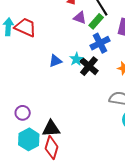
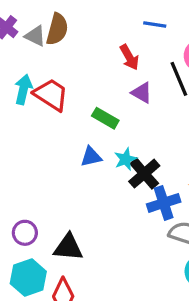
green rectangle: (96, 21) -> (105, 118), moved, turned 70
blue cross: (100, 43) -> (164, 203), moved
black triangle: (51, 129) -> (68, 247), moved

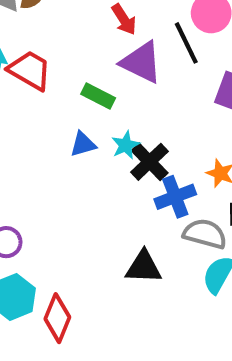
purple triangle: (142, 93) -> (141, 62), size x1.6
black triangle: (68, 247) -> (143, 267), moved

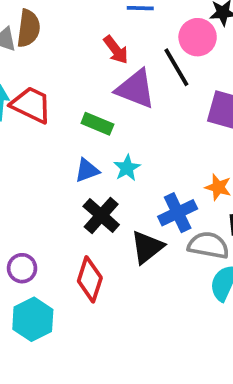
black cross: (150, 162) -> (101, 215), moved
black triangle: (143, 267) -> (147, 247), moved, turned -36
red diamond: (57, 318) -> (90, 279), moved

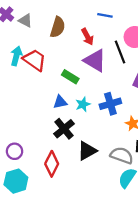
brown semicircle: (28, 28) -> (58, 27), moved
blue cross: (178, 213) -> (110, 104), moved

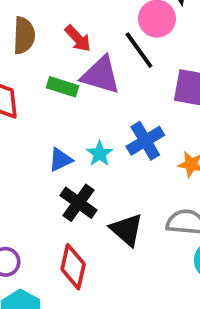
green rectangle: (70, 77) -> (62, 87), moved
black triangle: (87, 151) -> (127, 230), turned -35

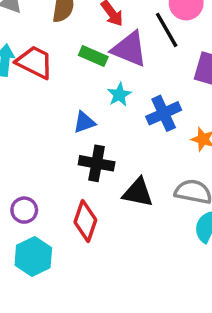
cyan star: (100, 154) -> (119, 95), moved
black cross: (78, 203) -> (97, 163), turned -32
black triangle: (127, 230) -> (138, 193), turned -36

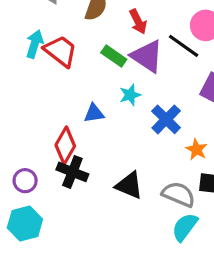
black line: (167, 30) -> (184, 46), turned -36
blue cross: (164, 113) -> (166, 119), turned -32
black cross: (97, 163) -> (72, 172), moved
red diamond: (85, 221) -> (65, 145), moved

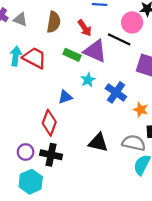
black cross: (72, 172) -> (51, 155), moved

